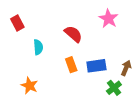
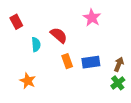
pink star: (108, 19) -> (92, 18), moved
red semicircle: (73, 34) -> (59, 35), moved
green cross: (114, 88) -> (118, 83), moved

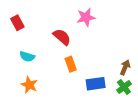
pink star: (92, 18) -> (86, 17), moved, turned 30
cyan semicircle: (36, 45) -> (27, 57), moved, turned 112
blue rectangle: (91, 62) -> (96, 84), moved

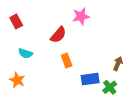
red semicircle: (62, 37) -> (58, 35), turned 90
orange star: (29, 85) -> (17, 80), moved
green cross: (124, 87) -> (110, 87), moved

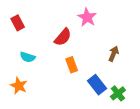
pink star: (81, 16) -> (87, 17), turned -30
brown arrow: (118, 64) -> (114, 54), moved
blue rectangle: (90, 79) -> (97, 85), turned 60

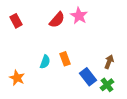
red semicircle: (63, 37) -> (57, 20), moved
brown arrow: (114, 54) -> (109, 62), moved
cyan semicircle: (28, 57) -> (45, 62), moved, turned -88

